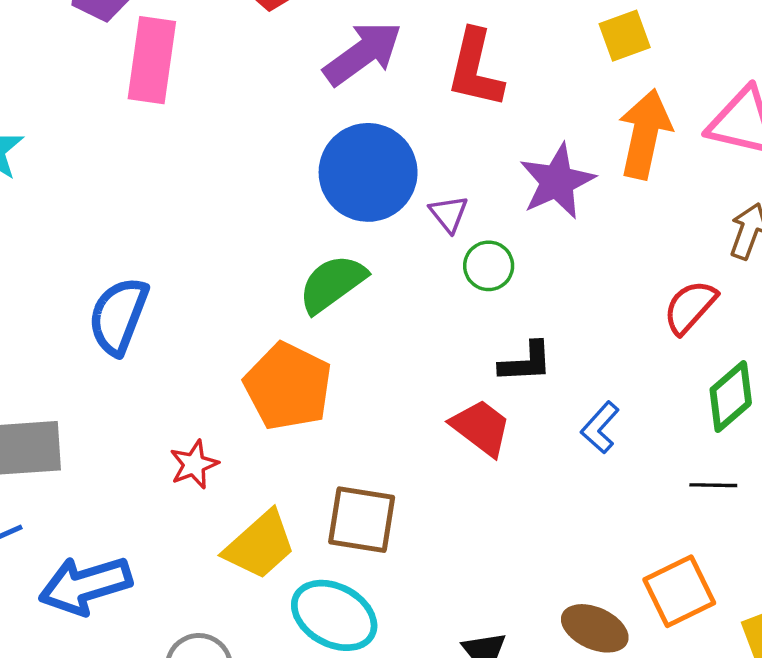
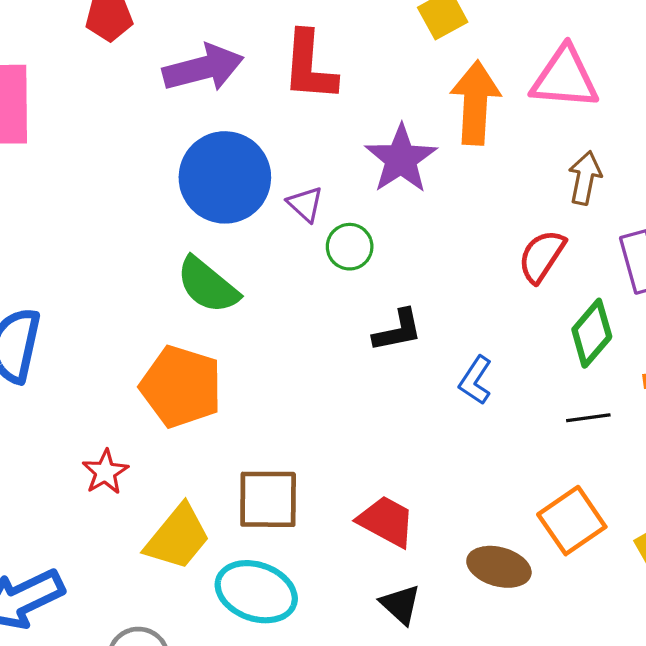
purple arrow: (363, 53) -> (203, 68), turned 30
green semicircle: (332, 284) -> (208, 285), turned -96
red trapezoid: (481, 428) -> (386, 521), moved

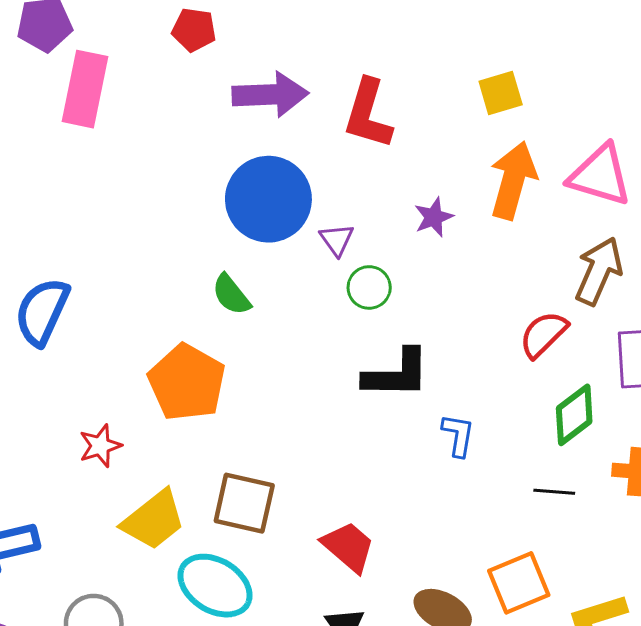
purple star: (401, 159) -> (434, 217), size x0.6
brown arrow: (585, 178) -> (599, 271), size x1.4
green semicircle: (208, 285) -> (231, 295), size x0.7
black L-shape: (398, 331) -> (397, 374), size x1.4
blue L-shape: (475, 380) -> (458, 435), turned 144

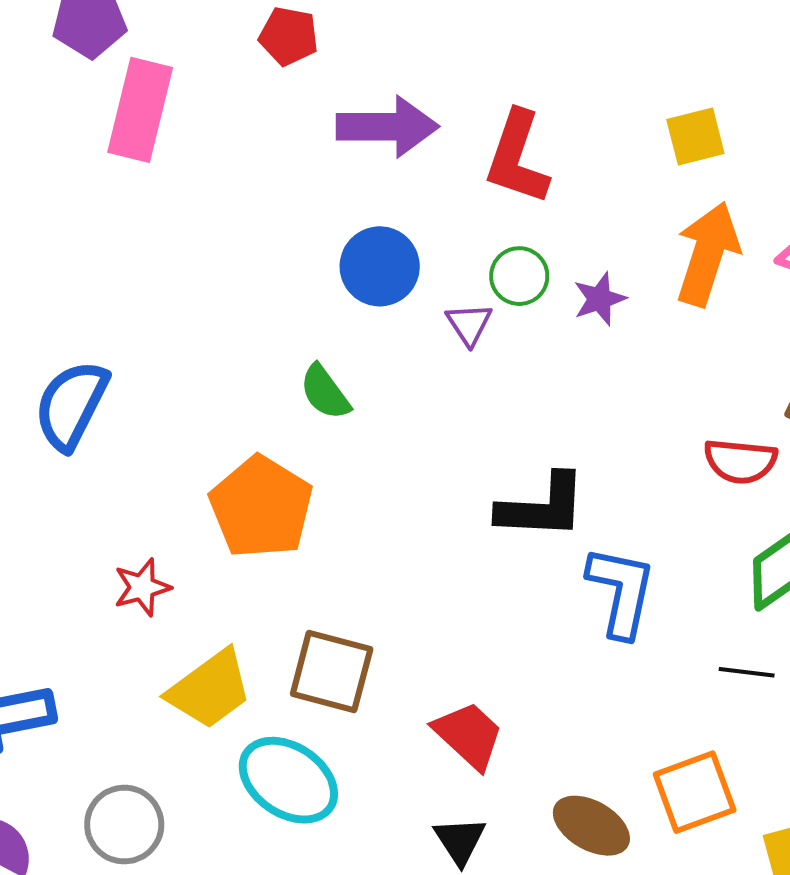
blue circle: (268, 199) -> (380, 266), size x0.7
green circle: (369, 287) -> (519, 276), moved
red semicircle: (543, 334) -> (740, 461), turned -132
blue L-shape: (458, 435) -> (621, 591), size x1.6

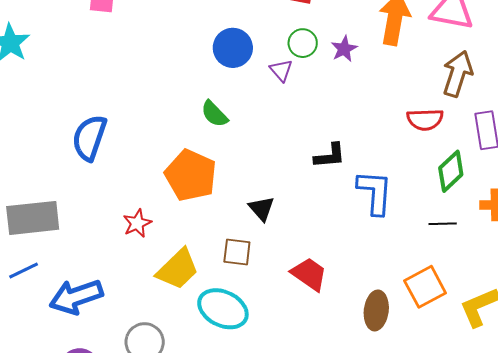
black L-shape: (542, 507) -> (330, 156), size x0.7
brown square: (332, 671) -> (237, 252), size x0.7
brown ellipse: (591, 826) -> (376, 310), turned 75
black triangle: (460, 841) -> (262, 209), moved

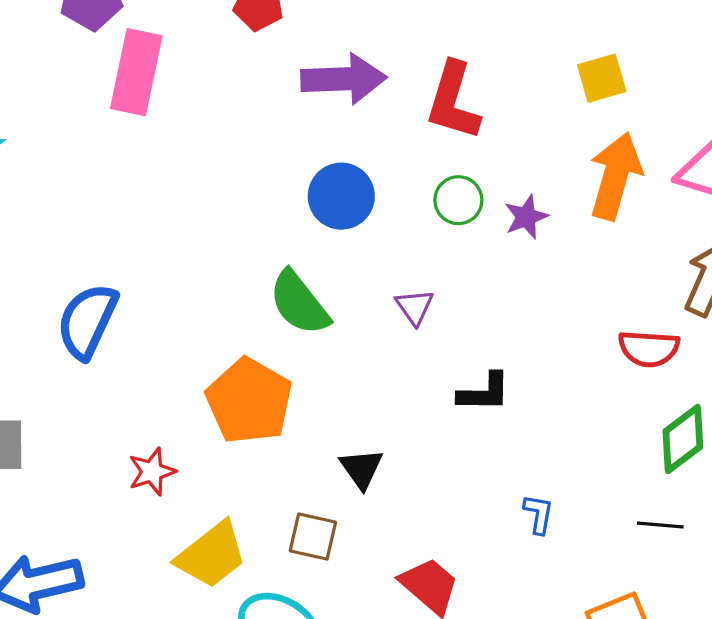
purple triangle: (281, 70) -> (415, 307), moved
green semicircle: (214, 114) -> (299, 303), size x1.4
blue L-shape: (375, 192) -> (538, 514), moved, size x0.5

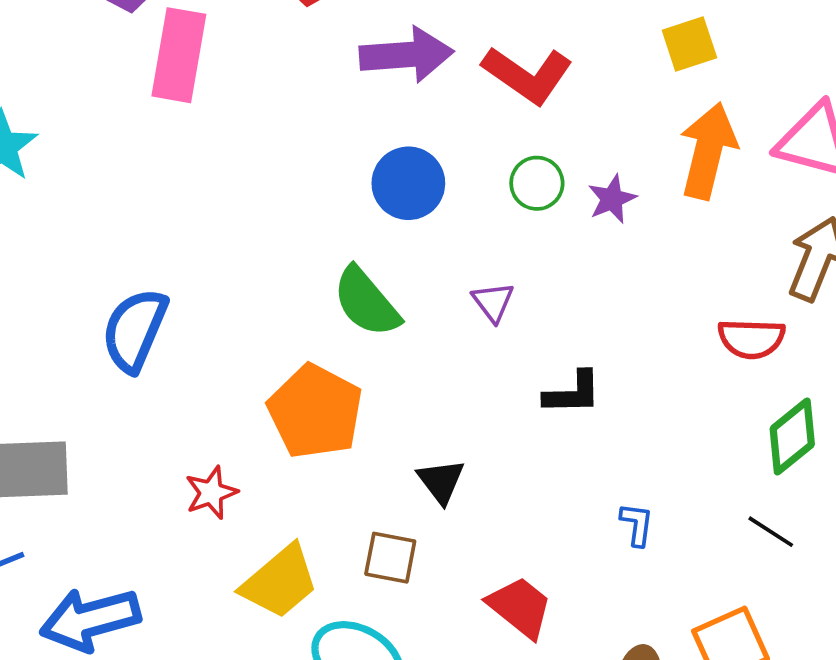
red L-shape: (453, 101) -> (527, 75), turned -70
black line: (660, 525) -> (771, 532), turned 30

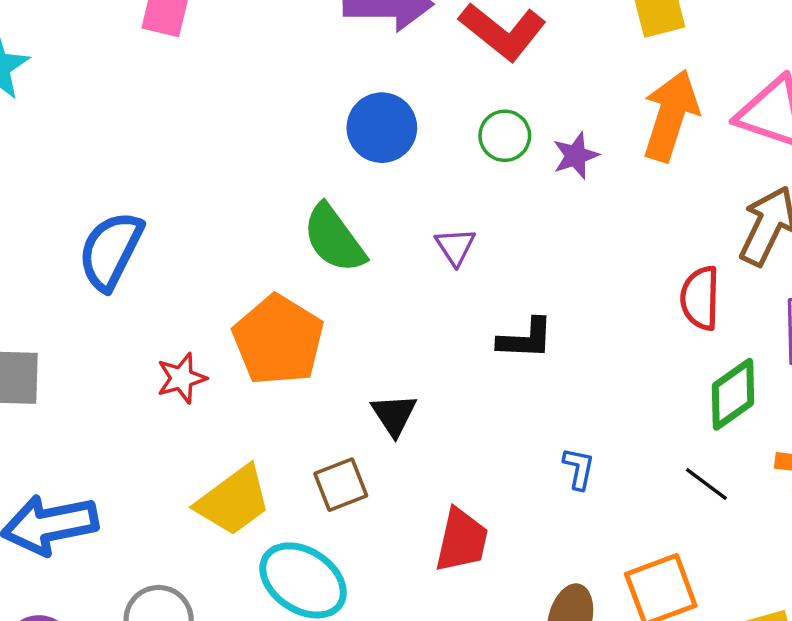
red semicircle: (751, 339) -> (700, 298), turned 86
red star: (211, 493) -> (182, 378), moved
brown square: (390, 558) -> (341, 485), turned -36
red trapezoid: (520, 607) -> (462, 540), turned 60

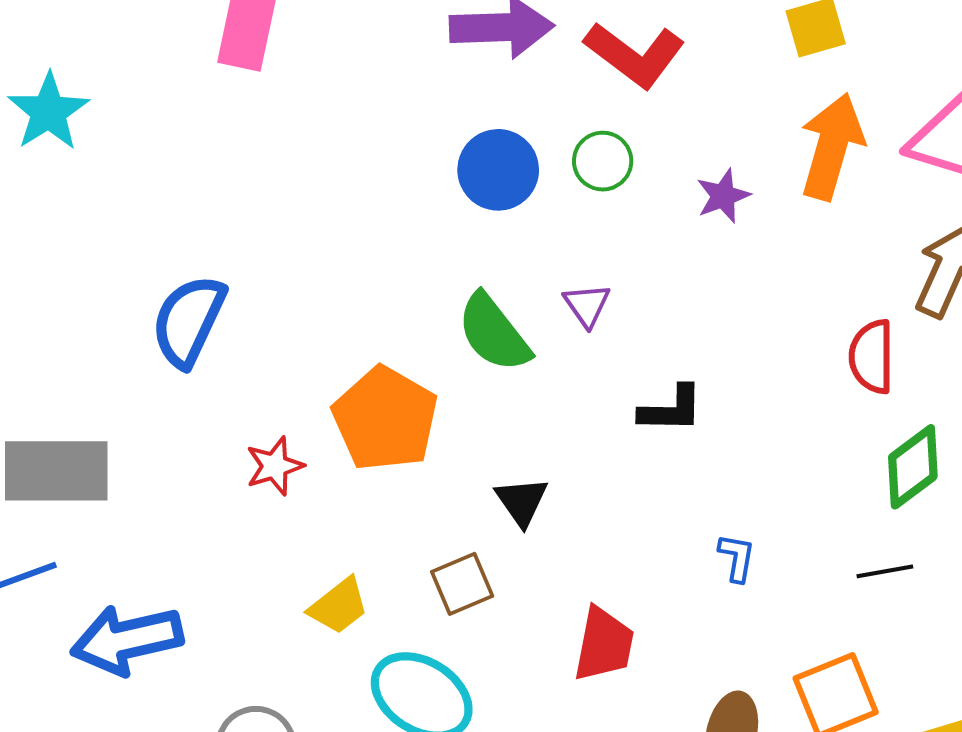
green circle: (505, 136) -> (603, 161), moved
green semicircle: (334, 239) -> (494, 333), moved
black line: (706, 484) -> (885, 571), turned -45
yellow trapezoid: (234, 501) -> (339, 606), size x0.7

